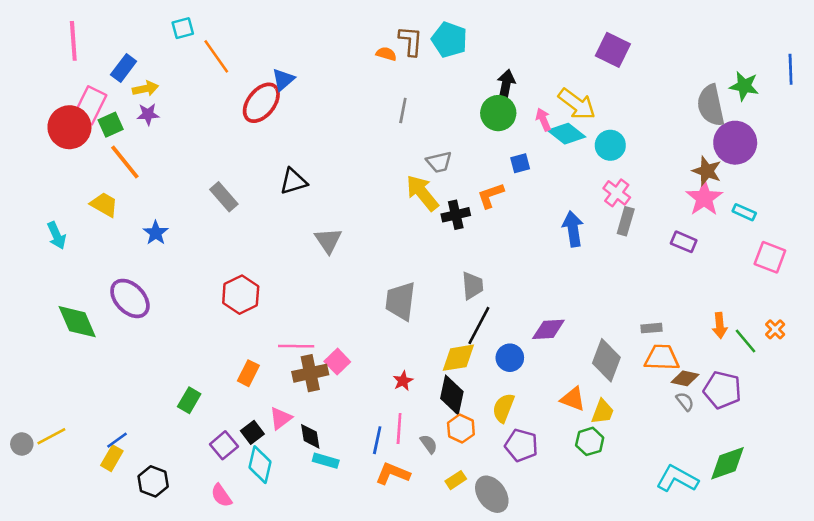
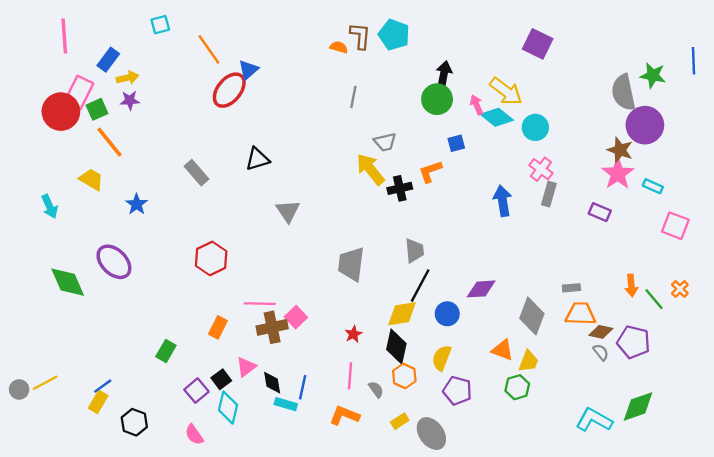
orange line: (216, 56) -> (209, 49), moved
blue line: (377, 440) -> (303, 387), moved

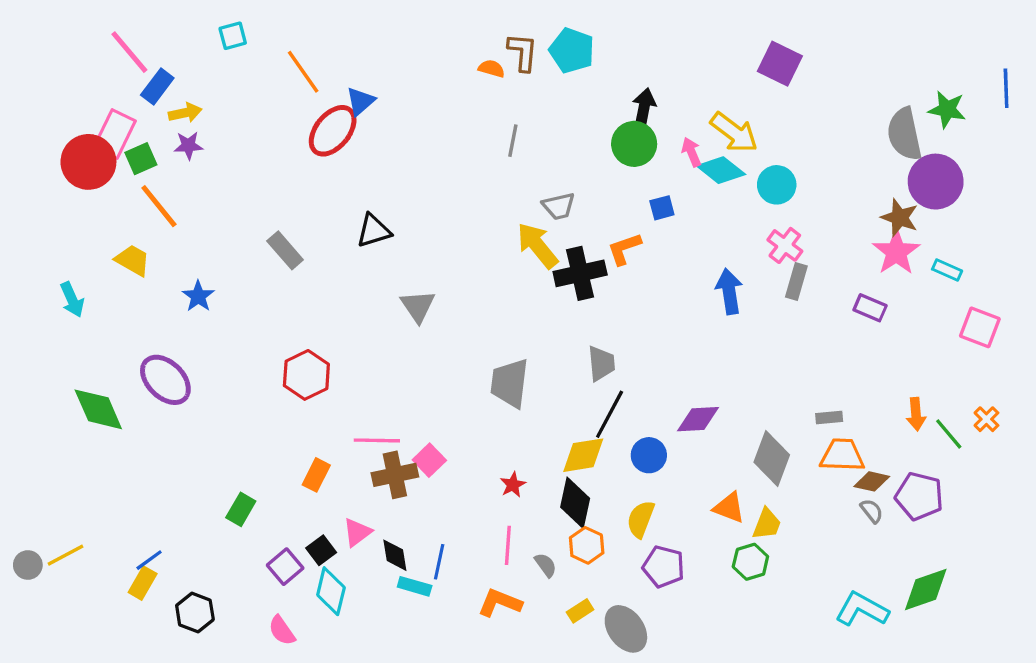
pink line: (64, 36) -> (129, 52), moved, turned -36
black cross: (400, 188) -> (580, 273), size x1.4

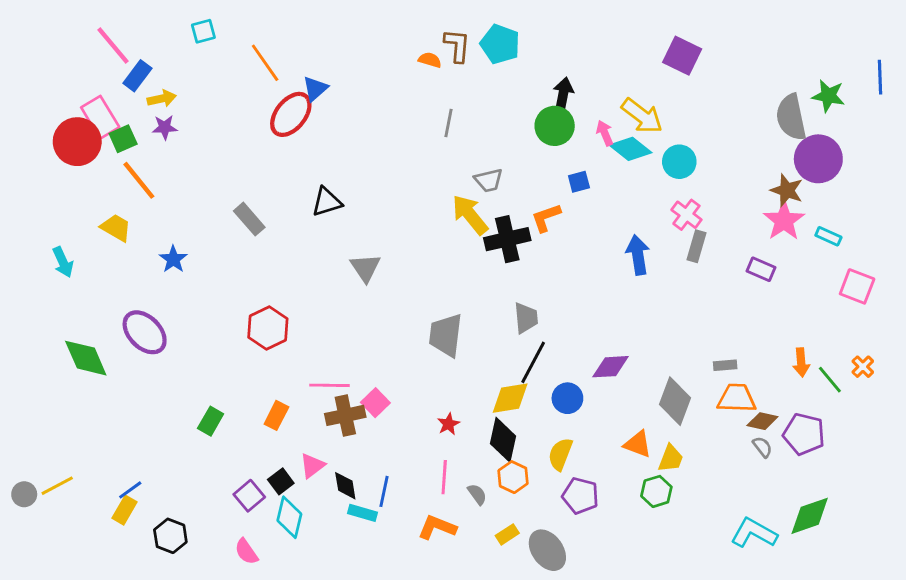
pink rectangle: (115, 134) -> (100, 117), turned -57
green rectangle: (241, 509) -> (211, 421), moved

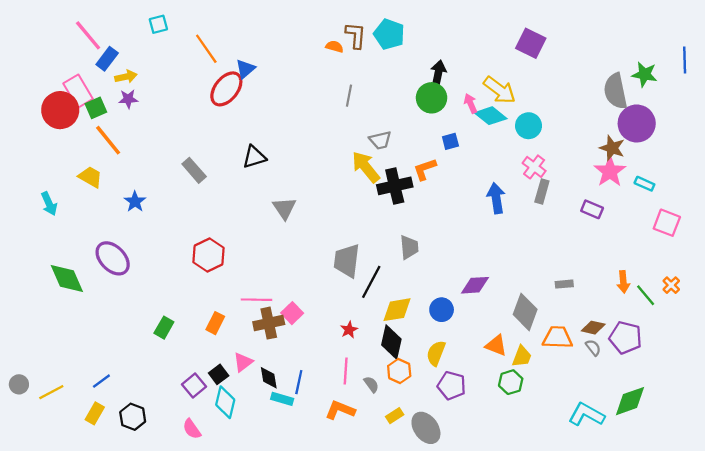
black line: (533, 362) -> (371, 282), moved
orange trapezoid: (737, 398) -> (558, 338), moved
yellow line: (57, 486) -> (51, 392), moved
yellow rectangle: (125, 510) -> (95, 413), moved

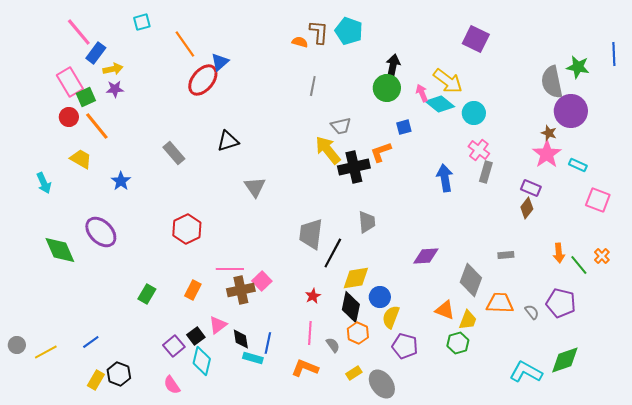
red circle: (60, 110) -> (69, 117), moved, size x0.6
brown star: (612, 148) -> (549, 133), size x0.7
blue circle: (442, 310) -> (380, 297), moved
brown diamond: (593, 328) -> (527, 208), moved, turned -65
yellow rectangle: (95, 413) -> (96, 380), moved

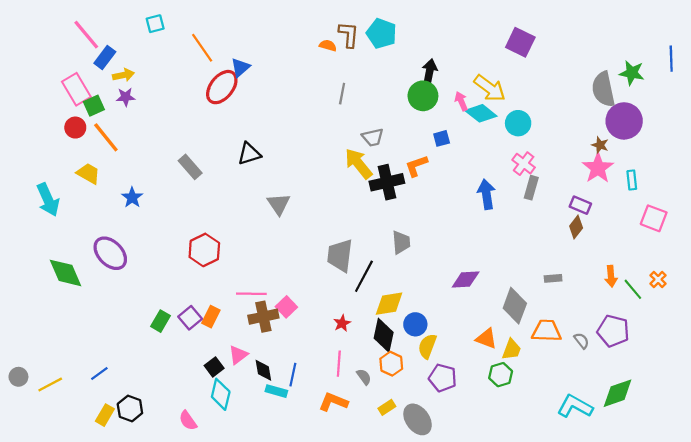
cyan rectangle: (578, 165) -> (632, 180), turned 60
cyan arrow: (44, 183) -> (48, 200), size x1.4
purple square: (174, 346) -> (190, 318), moved

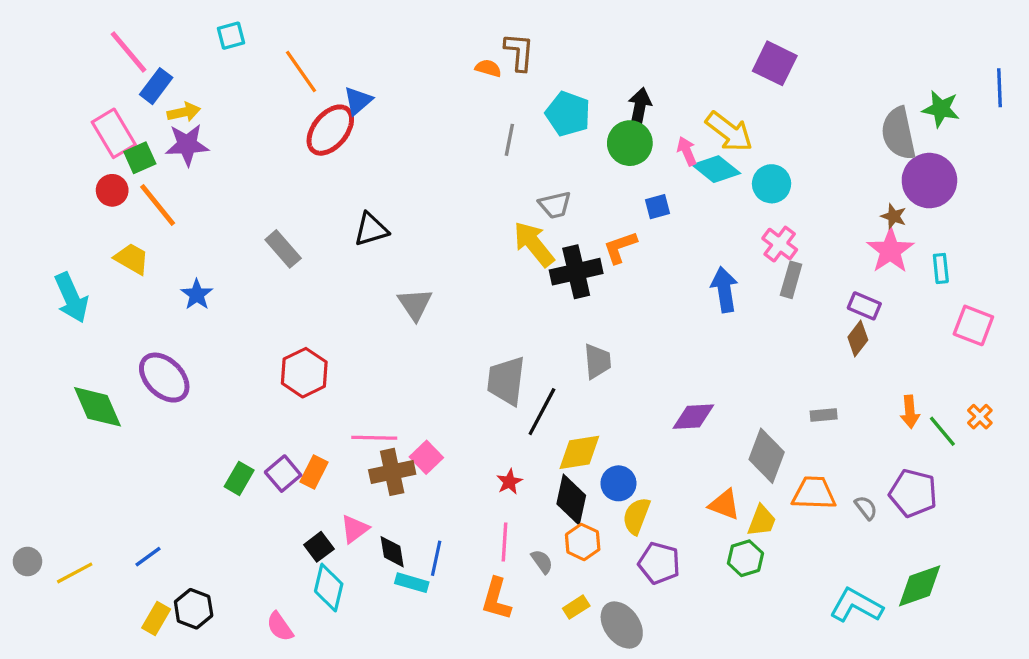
cyan pentagon: (381, 33) -> (568, 114), moved
purple star: (126, 97) -> (187, 145), size x1.5
orange L-shape: (333, 402) -> (496, 599), turned -96

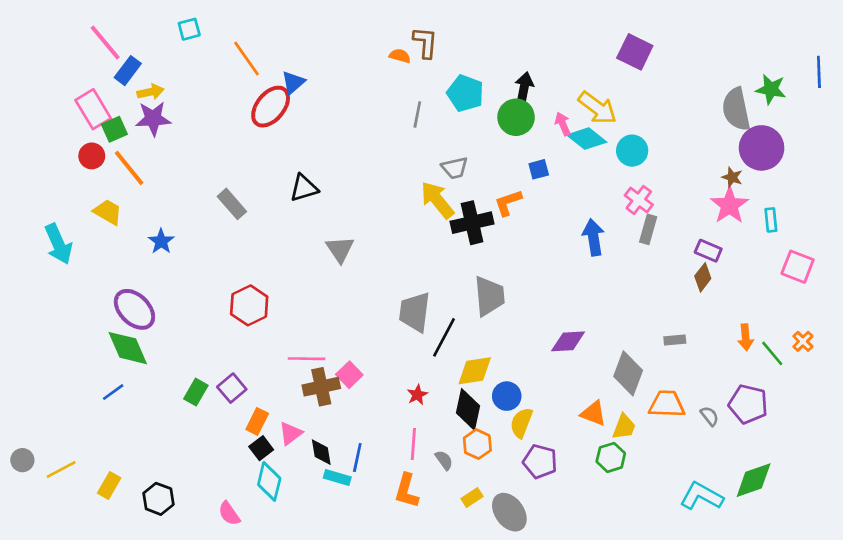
gray trapezoid: (597, 361) -> (489, 296), size x1.4
green diamond: (97, 407) -> (128, 348), moved
orange rectangle: (314, 472) -> (257, 421), moved
blue line: (148, 557) -> (113, 392), moved
yellow rectangle: (156, 618) -> (109, 485), moved

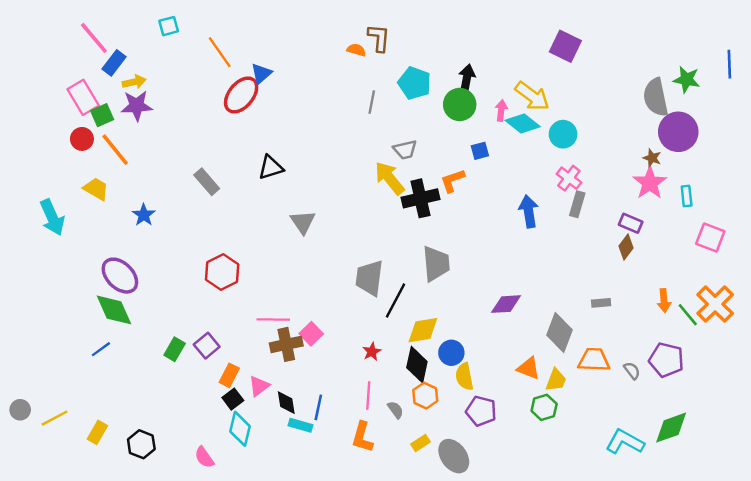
pink arrow: (563, 124) -> (501, 110), turned 30
orange cross: (803, 341) -> (715, 304), size x2.0
yellow semicircle: (521, 423) -> (464, 377), turned -32

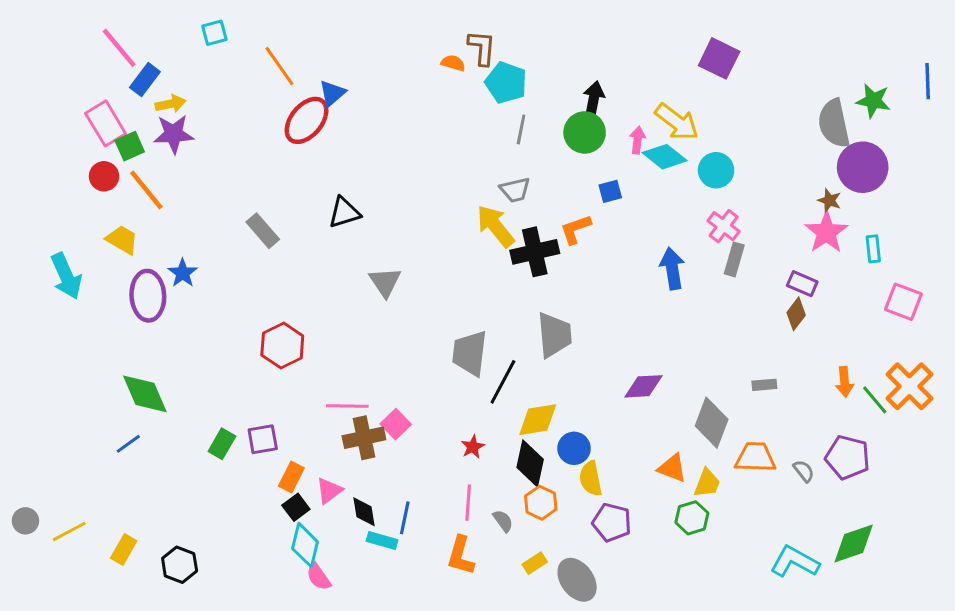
cyan pentagon: (415, 83) -> (506, 83), moved
gray line: (372, 102) -> (521, 129), moved
purple ellipse: (120, 276) -> (148, 296), moved, turned 42
purple square: (207, 346) -> (263, 439), turned 30
pink semicircle: (204, 457) -> (319, 577), moved

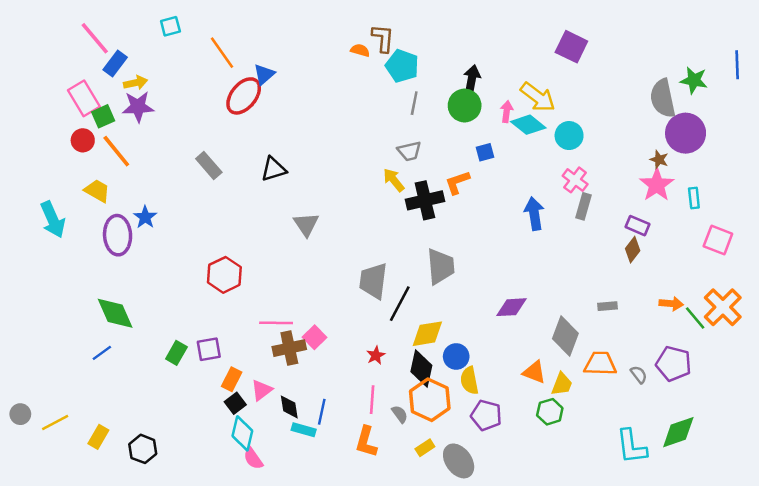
yellow arrow: (495, 226) -> (394, 180), size x0.7
gray rectangle: (263, 231) -> (209, 166), moved
orange arrow: (845, 382) -> (671, 304), turned -80
orange hexagon: (541, 503) -> (430, 400), size x1.6
cyan L-shape: (795, 562) -> (631, 447), turned -126

